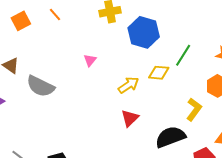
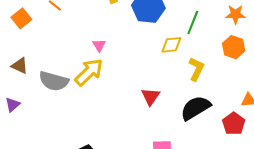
yellow arrow: (128, 85) -> (89, 72), moved, size x1.4
yellow L-shape: (194, 109) -> (196, 69), moved

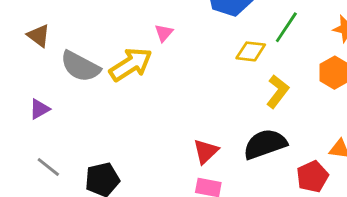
pink triangle: (99, 45) -> (164, 33), moved
red triangle: (151, 96) -> (206, 151), moved
purple triangle: (13, 105) -> (39, 109), moved

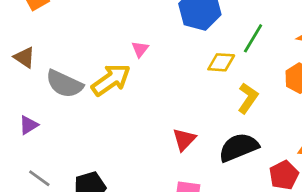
red triangle: (206, 151) -> (184, 139), moved

